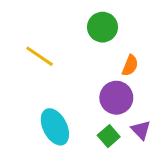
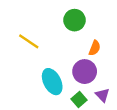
cyan ellipse: (55, 127) -> (52, 82), moved

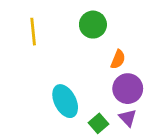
yellow line: (29, 41) -> (33, 32), moved, turned 50
purple circle: (85, 72) -> (128, 89), moved

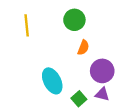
orange semicircle: (118, 59) -> (83, 48), moved
purple triangle: (128, 118) -> (102, 94), turned -32

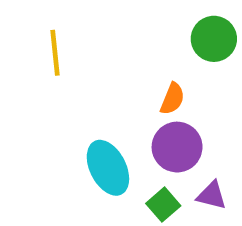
green circle: (74, 20) -> (214, 39), moved
purple circle: (102, 71) -> (177, 147), moved

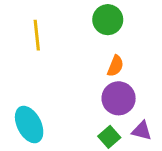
green circle: (214, 39) -> (108, 20), moved
cyan ellipse: (108, 168) -> (29, 125), moved

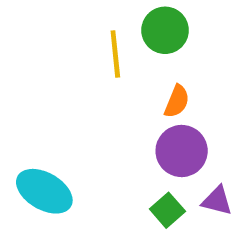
yellow line: (37, 35) -> (115, 54), moved
cyan ellipse: (29, 125) -> (44, 191), turned -33

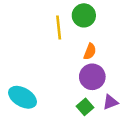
purple triangle: (217, 201) -> (110, 102), turned -35

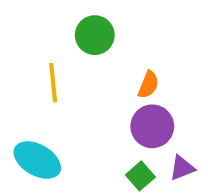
green circle: (84, 15) -> (95, 35), moved
yellow line: (59, 27) -> (53, 83), moved

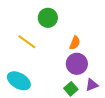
yellow line: (53, 83) -> (27, 42), turned -48

